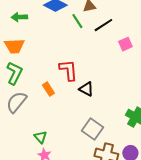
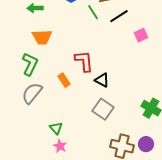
orange trapezoid: (14, 46) -> (42, 37), moved
gray square: (92, 129) -> (103, 109), moved

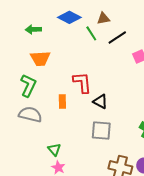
orange rectangle: (64, 80) -> (62, 101), turned 32
gray semicircle: (32, 93) -> (30, 114), turned 65
gray square: (103, 109) -> (101, 130), turned -30

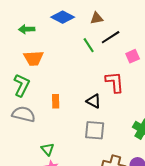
green line: (91, 33) -> (89, 45), moved
red L-shape: (82, 82) -> (115, 82), moved

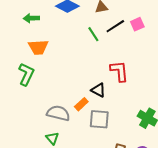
pink square: (133, 56) -> (137, 24), moved
orange rectangle: (56, 101) -> (81, 104), moved, turned 48
gray semicircle: (24, 114) -> (58, 113), moved

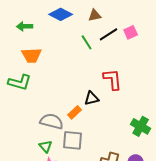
green L-shape: (26, 74) -> (20, 82), turned 80
black triangle: (98, 90) -> (92, 98), turned -42
gray square: (99, 119) -> (73, 140), moved

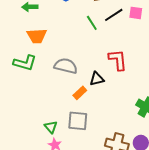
pink square: (131, 32) -> (136, 13), turned 32
gray semicircle: (52, 121) -> (66, 66), moved

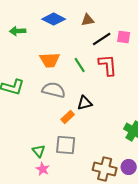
green line: (92, 23) -> (80, 65), moved
orange trapezoid: (37, 36) -> (50, 60), moved
red L-shape: (118, 60) -> (108, 65), moved

